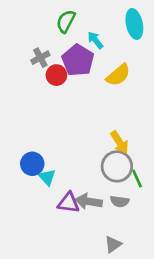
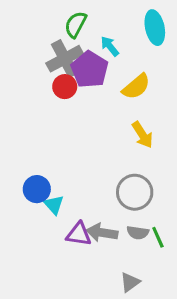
gray cross: (40, 58) -> (65, 59), moved, size x1.6
yellow arrow: (120, 142) -> (142, 135), moved
green line: (137, 179) -> (158, 237), moved

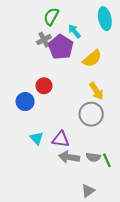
gray cross: (65, 59) -> (44, 40), size x0.6
red circle: (65, 87) -> (44, 86), moved
blue circle: (37, 189) -> (25, 102), moved
gray circle: (135, 192) -> (91, 114), moved
purple triangle: (79, 234) -> (61, 139), moved

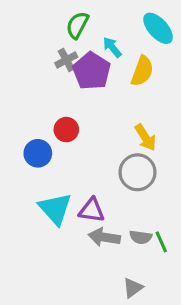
cyan ellipse: (105, 19) -> (158, 28), turned -30
yellow semicircle: (92, 58) -> (142, 71), moved, turned -30
cyan triangle: (37, 138) -> (55, 209), size x1.6

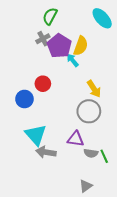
cyan arrow: (112, 47) -> (73, 60), moved
yellow semicircle: (142, 71) -> (81, 46), moved
purple triangle: (92, 210) -> (76, 139), moved
gray arrow: (104, 237) -> (46, 152), moved

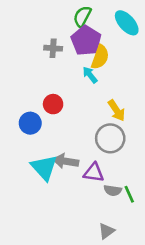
green semicircle: (50, 16) -> (82, 16), moved
gray cross: (43, 39) -> (53, 48), turned 32
purple pentagon: (59, 46) -> (86, 41), moved
gray arrow: (46, 152) -> (66, 161), moved

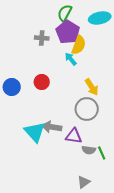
cyan ellipse: (127, 23) -> (100, 18), turned -60
blue circle: (30, 123) -> (12, 87), moved

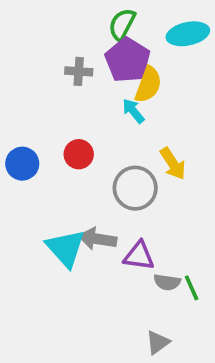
gray circle: (87, 109) -> (135, 188), moved

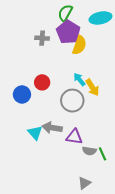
cyan arrow: (133, 111) -> (79, 79), moved
blue circle: (22, 164) -> (22, 94), moved
cyan triangle: (66, 248) -> (35, 133), size x0.7

